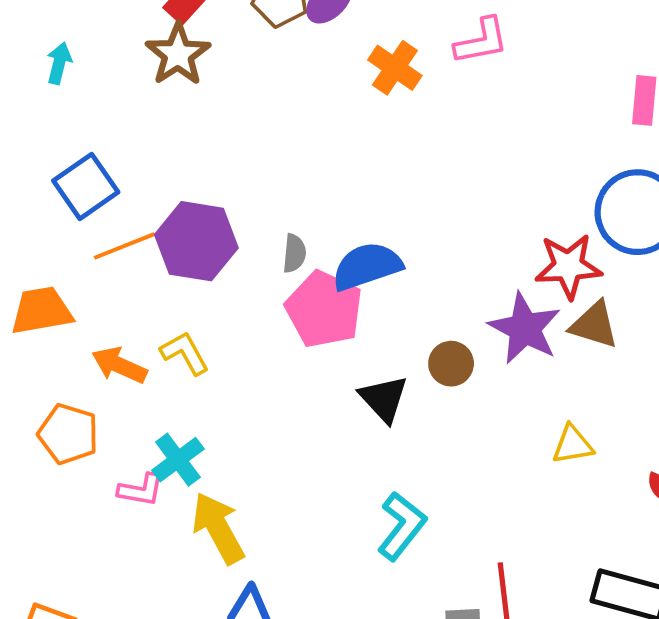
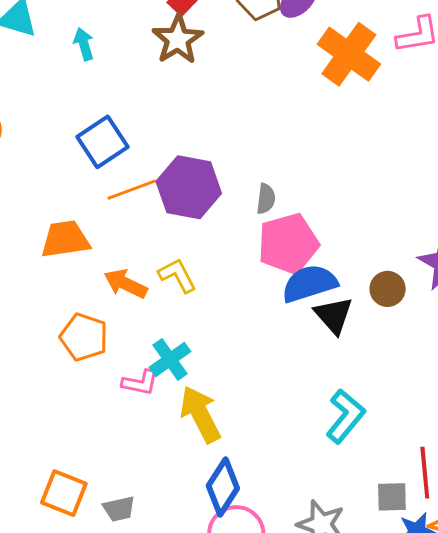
cyan arrow: (59, 63) -> (84, 44), turned -32
orange cross: (395, 68) -> (349, 54), size x1.5
blue semicircle: (367, 266) -> (309, 283), moved
pink pentagon: (324, 309) -> (288, 244), turned 30

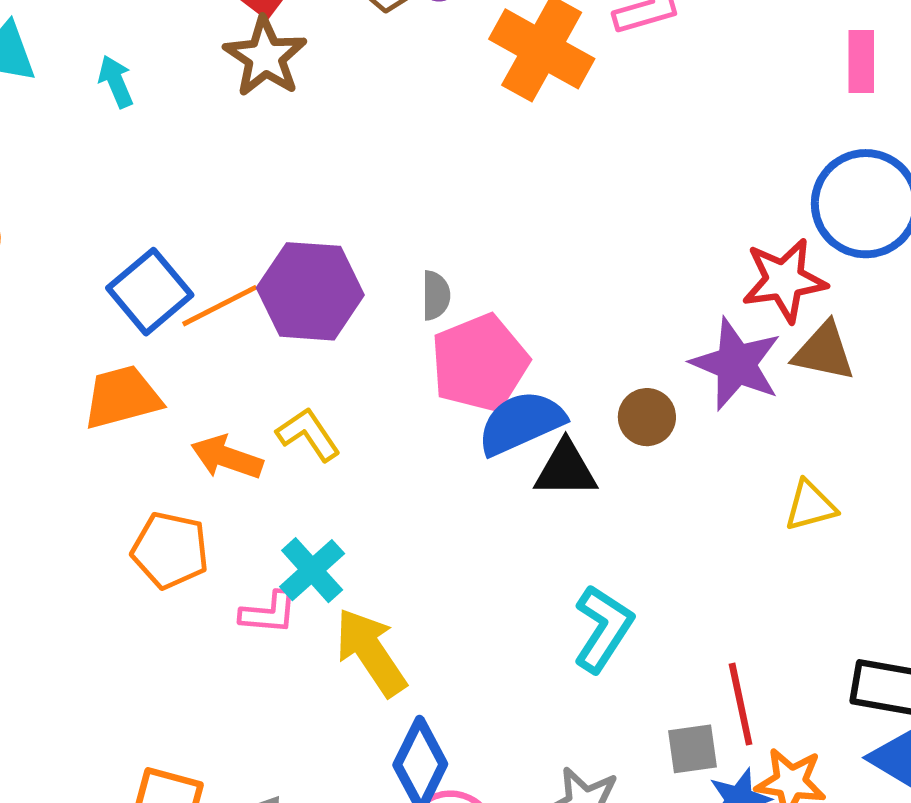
blue square: (102, 142) -> (150, 292), moved
black triangle: (334, 315) -> (566, 469), turned -42

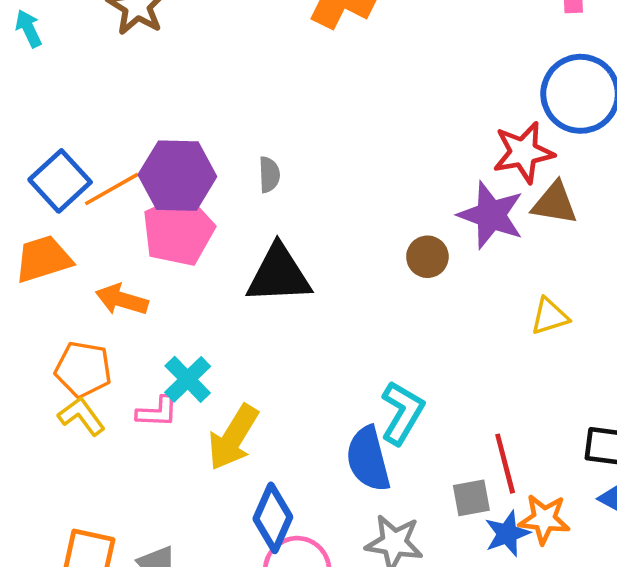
pink pentagon: (480, 363) -> (178, 230), moved
blue semicircle: (521, 423) -> (368, 459), moved, turned -78
yellow L-shape: (308, 434) -> (82, 416), moved
black triangle: (566, 469) -> (279, 274), moved, size x1.4
yellow arrow: (371, 652) -> (233, 437), turned -112

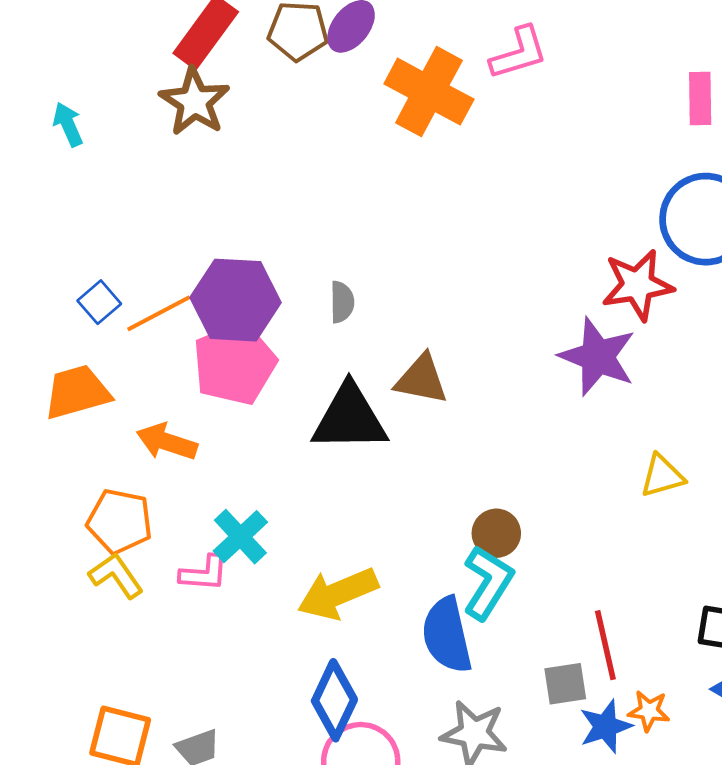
blue square: (60, 181) -> (99, 302), size x0.6
brown triangle: (555, 203) -> (421, 379), moved
brown circle: (427, 257) -> (496, 533), moved
yellow arrow: (233, 437) -> (338, 594), moved, turned 34
orange star: (544, 519) -> (649, 711), size x0.7

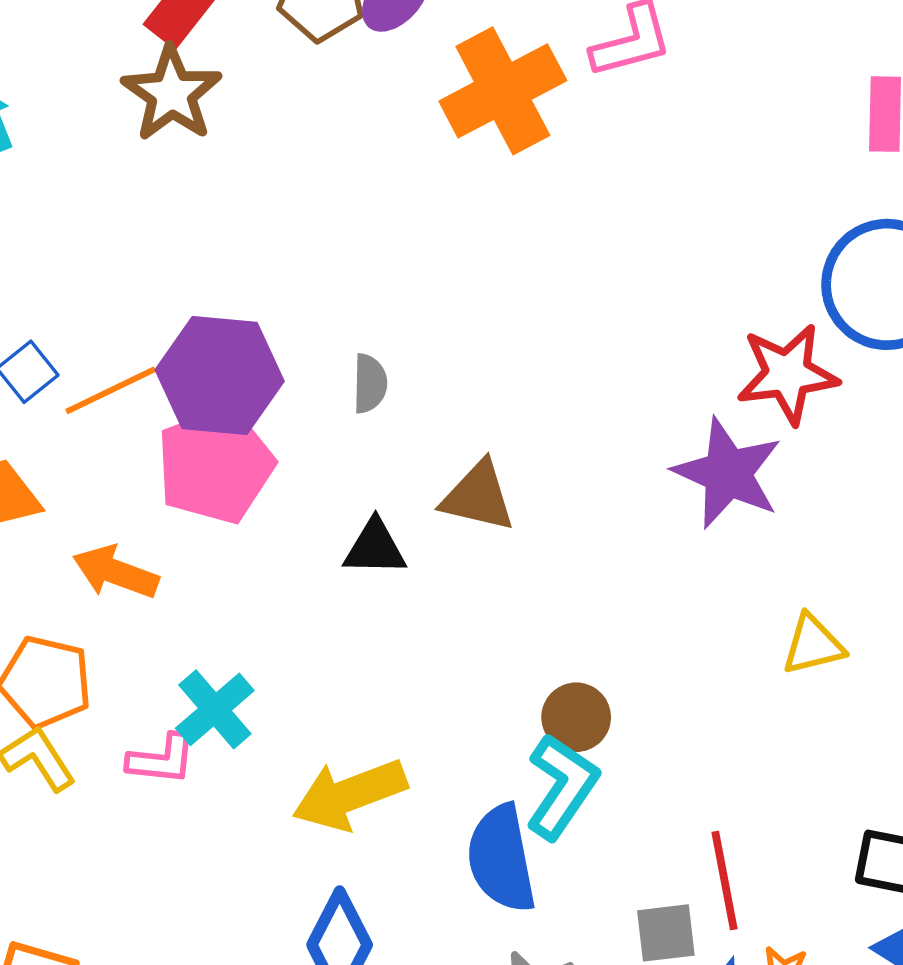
orange cross: (429, 92) -> (503, 91), turned 32
black triangle: (350, 418) -> (375, 548), size x0.6

